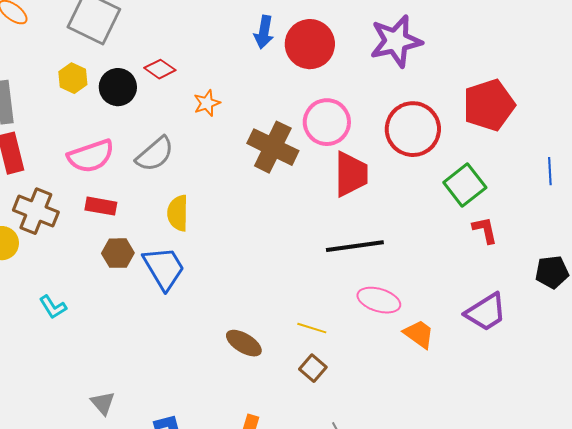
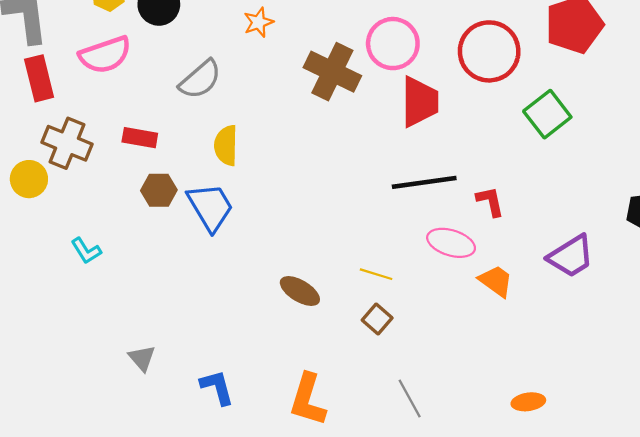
pink semicircle: (91, 156) -> (105, 55), moved
red L-shape: (485, 230) -> (490, 201), moved

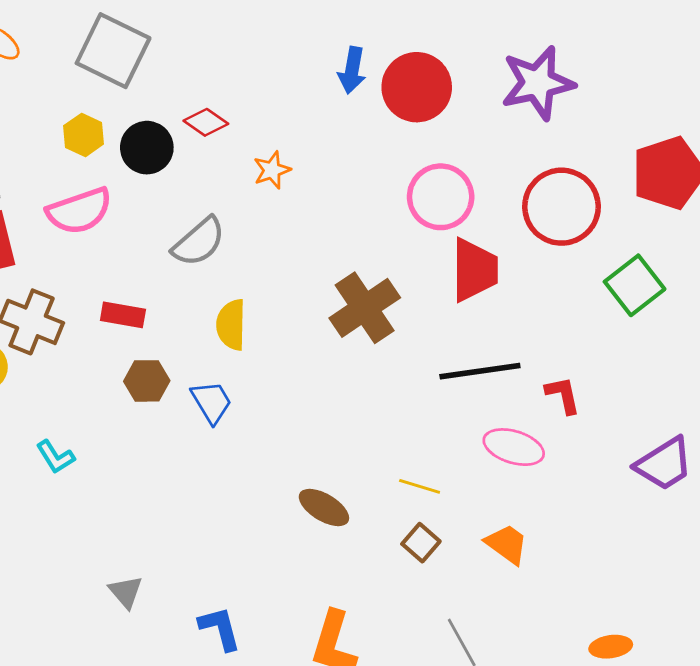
brown cross: (332, 72) -> (365, 308), moved, turned 30
blue trapezoid: (210, 207) -> (211, 402), size x0.7
orange trapezoid: (496, 281) -> (507, 544), moved

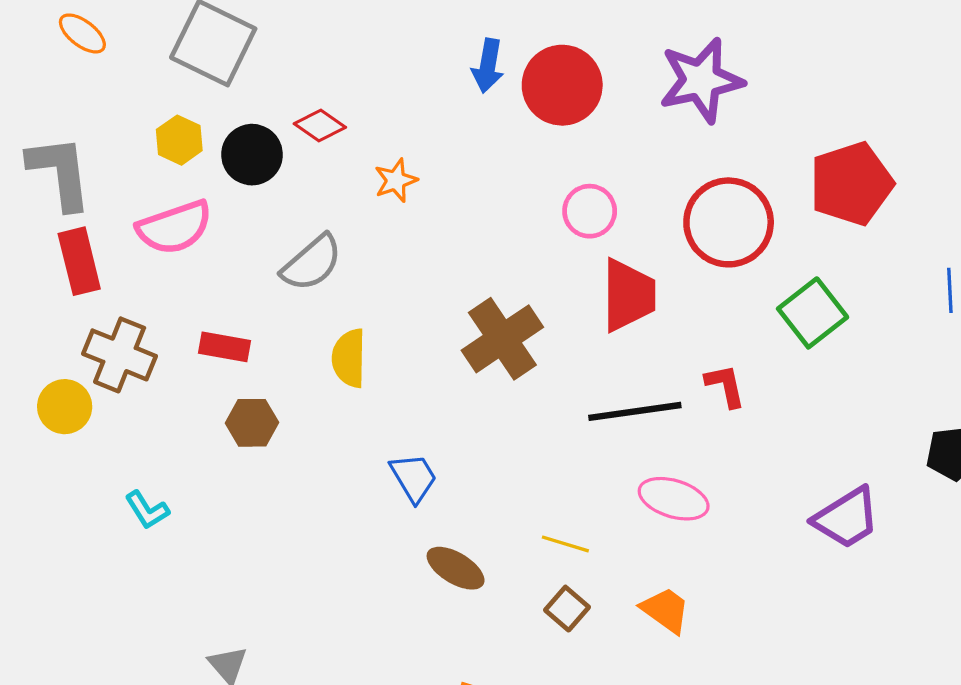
pink circle: (441, 197) -> (590, 211), size x0.7
red L-shape: (563, 395) -> (725, 386), moved
blue trapezoid: (211, 402) -> (414, 478), moved

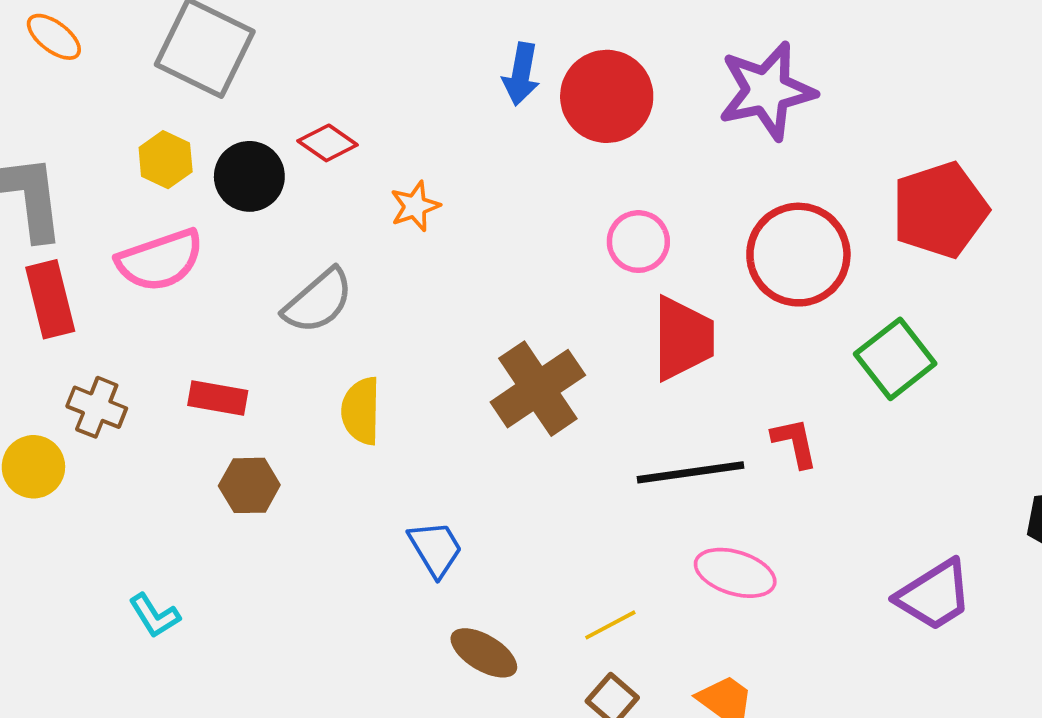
brown cross: (120, 355) -> (97, 407), size x0.7
cyan L-shape: (147, 510) -> (154, 616), moved
yellow line: (565, 544) -> (610, 625), turned -45

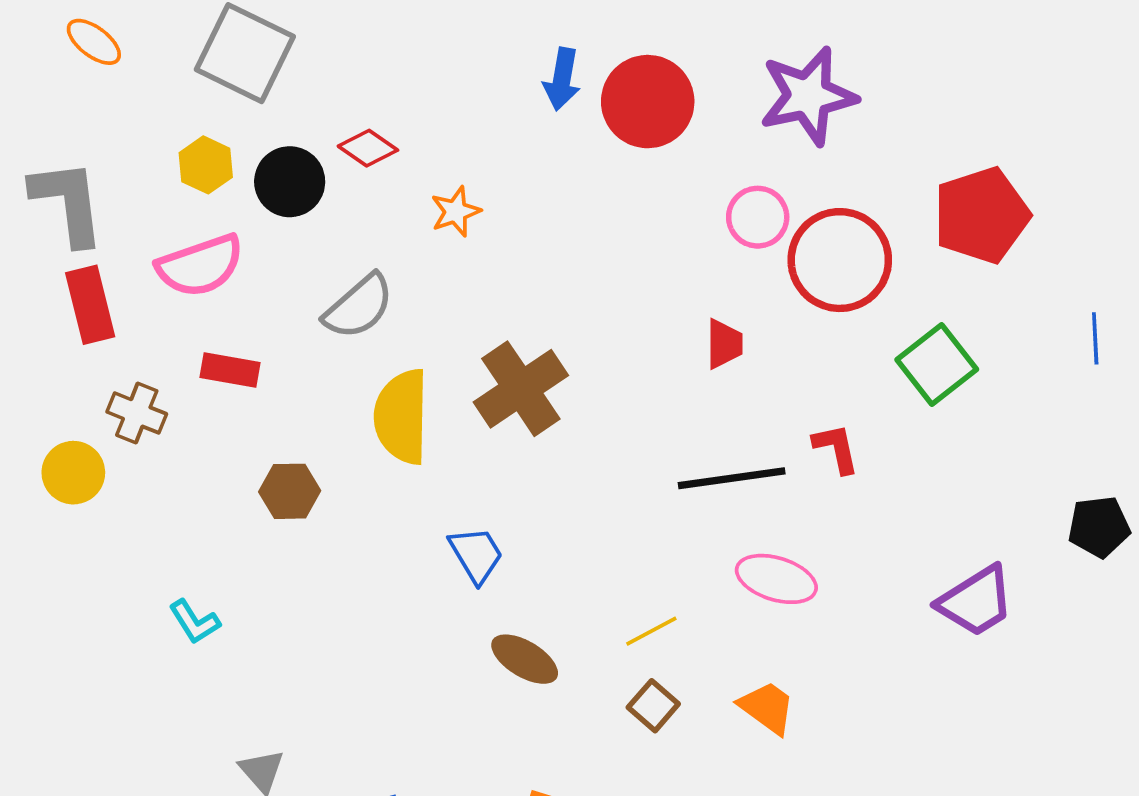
pink circle: (638, 242) -> (758, 217), moved
red trapezoid: (683, 338) -> (724, 344), size x0.6
brown cross: (538, 389) -> (521, 389), moved
red rectangle: (218, 398) -> (230, 370), moved
yellow semicircle: (361, 411) -> (402, 417), size x1.4

